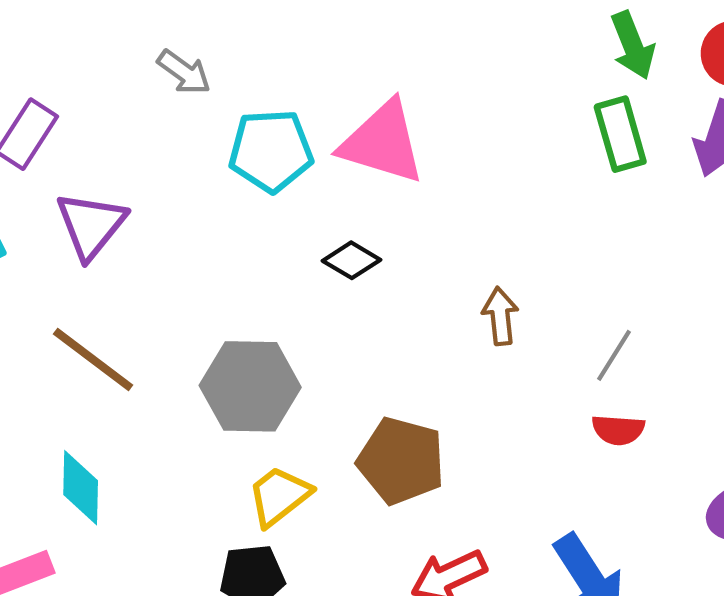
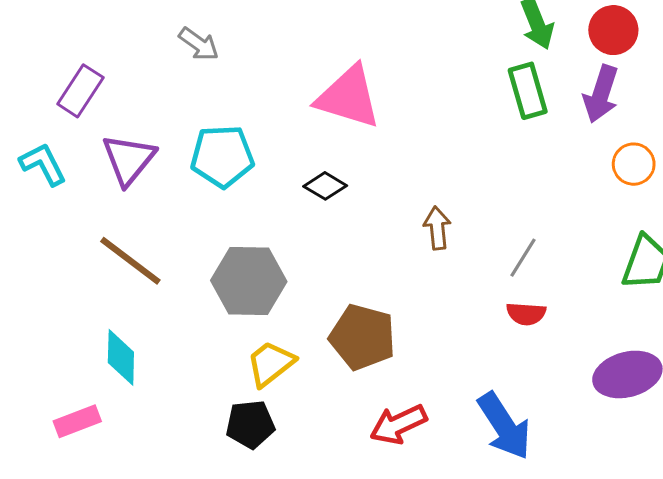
cyan pentagon: (271, 151) -> (222, 156), moved

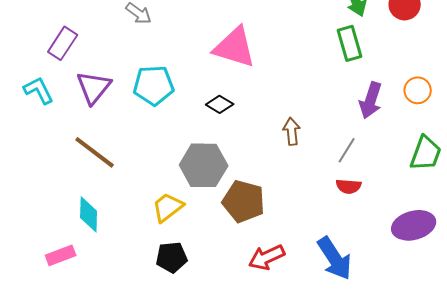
purple arrow: (601, 94) -> (371, 100), moved
gray hexagon: (249, 281) -> (204, 165), moved
yellow trapezoid: (271, 364) -> (168, 207), moved

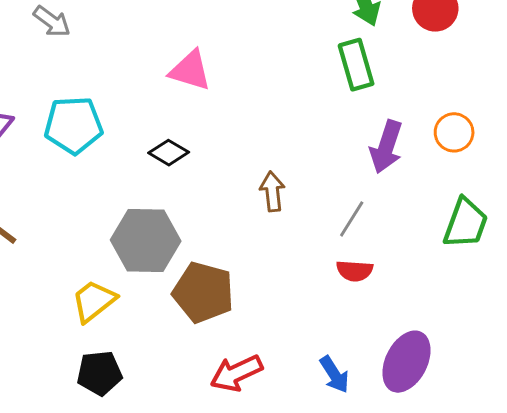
pink triangle: (235, 47) -> (190, 70), size x0.7
purple ellipse: (414, 225) -> (406, 362), moved, turned -48
blue arrow: (335, 258) -> (334, 375), size x0.6

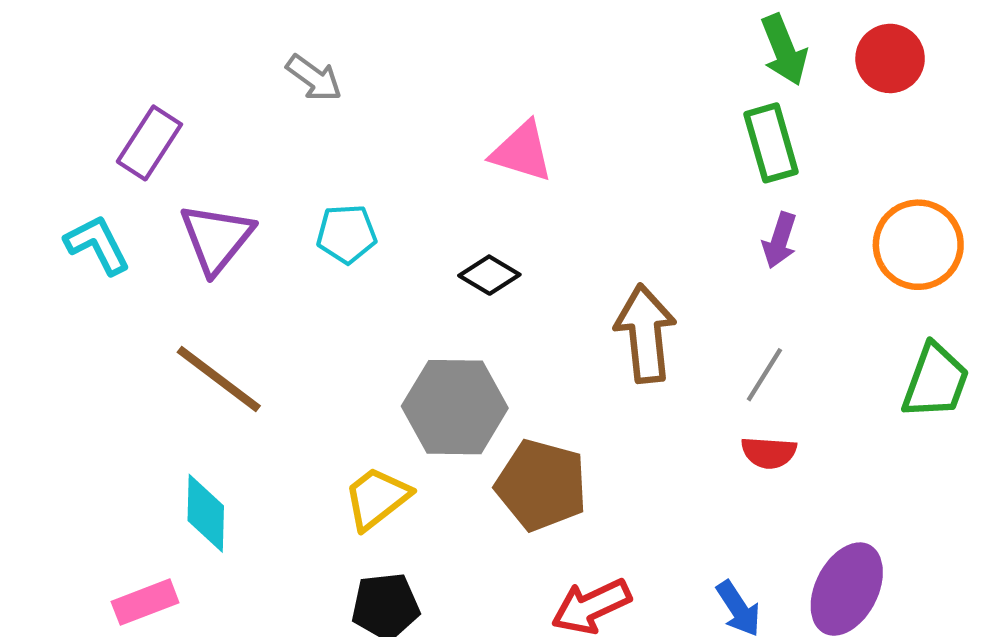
cyan pentagon: (74, 125) -> (346, 234), size x0.7
orange circle: (454, 132) -> (918, 245), size x1.5
purple arrow: (386, 147) -> (780, 240), moved, size x0.7
brown arrow: (272, 191) -> (645, 334), size x1.6

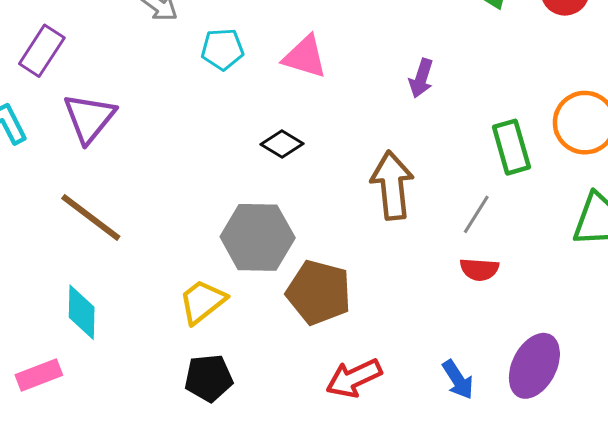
green rectangle: (771, 143) -> (511, 147), moved
cyan pentagon: (346, 234) -> (222, 49), moved
purple arrow: (780, 240) -> (421, 78), moved

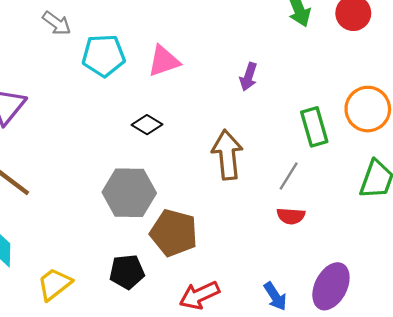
cyan pentagon: (222, 49) -> (104, 56), size x1.4
pink triangle: (305, 57) -> (164, 61), turned -36
yellow trapezoid: (202, 302) -> (54, 284), moved
black pentagon: (209, 378) -> (127, 272), moved

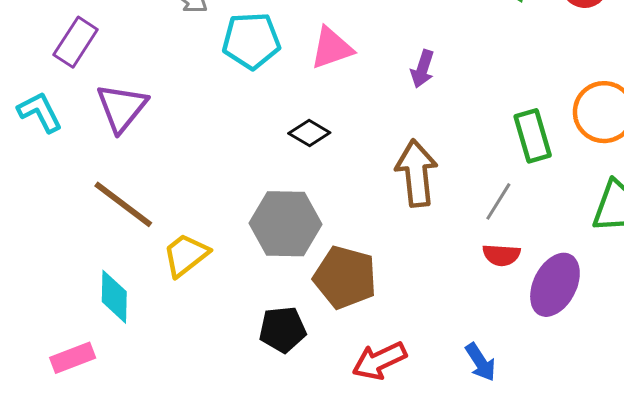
purple arrow: (248, 77) -> (422, 69), moved
yellow trapezoid: (54, 284) -> (186, 255), moved
purple ellipse: (331, 286) -> (555, 285), moved

